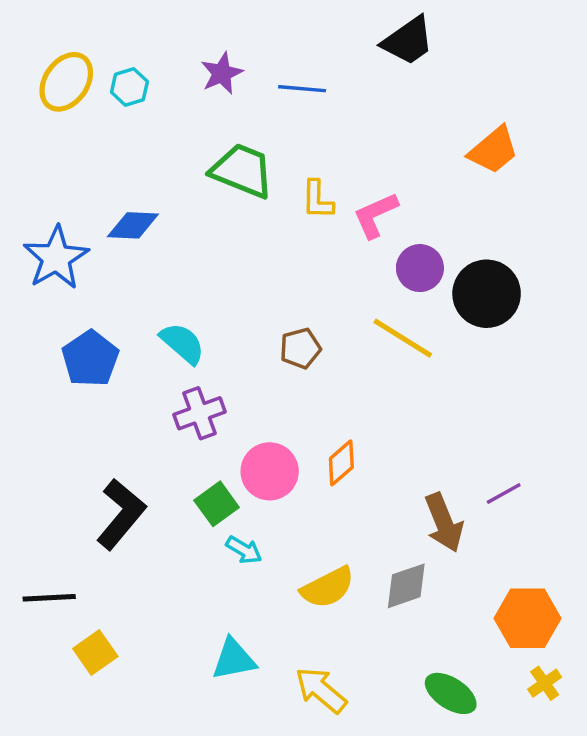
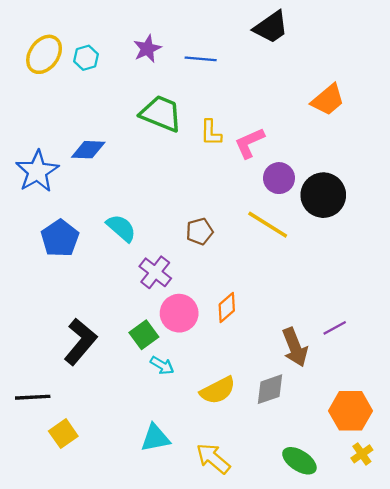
purple cross: (200, 413) -> (155, 272), moved, turned -32

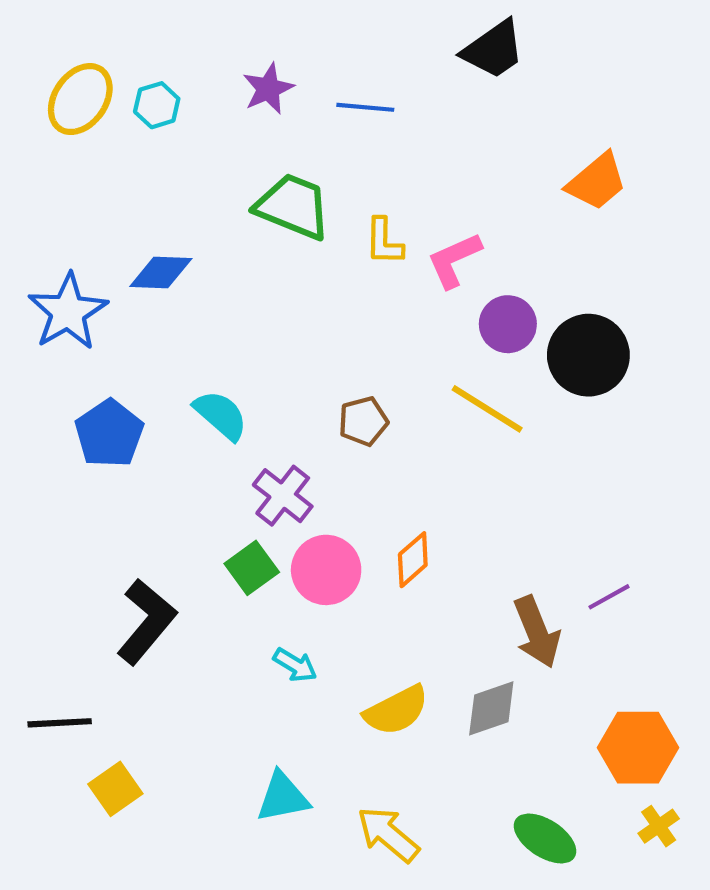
green square: (144, 335) -> (252, 568), moved

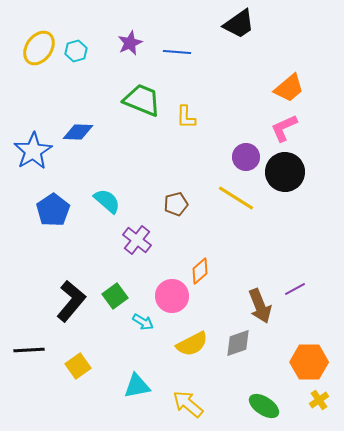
pink L-shape: (454, 260) -> (284, 128), moved
green square: (252, 568) -> (115, 296), moved
pink circle: (326, 570) -> (172, 296), moved
yellow square: (115, 789) -> (78, 366), moved

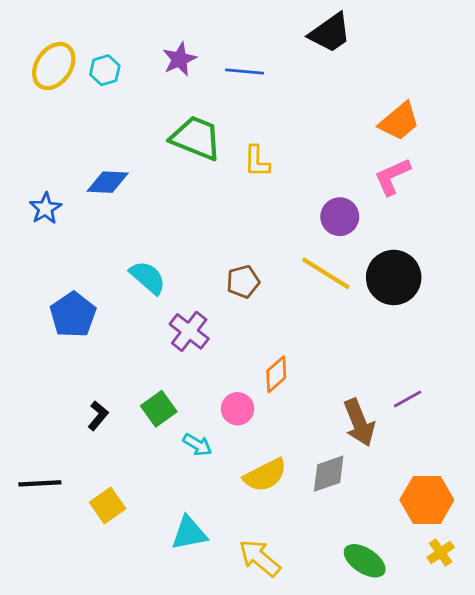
blue star: (33, 151) -> (45, 208), size x0.6
black circle: (285, 172) -> (394, 277), moved
blue pentagon: (53, 210) -> (73, 315), moved
pink circle: (172, 296) -> (238, 409), size x0.7
black L-shape: (71, 301) -> (98, 416), size x0.5

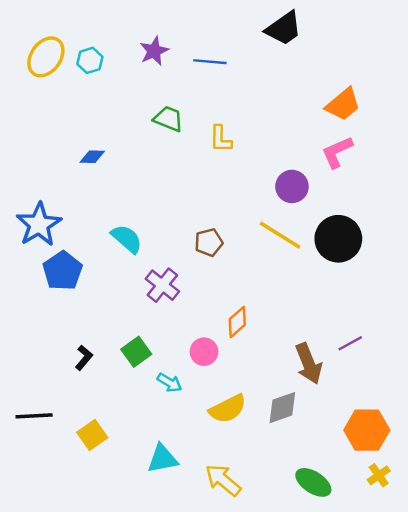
green trapezoid: (196, 138) -> (168, 119), size x0.7
blue diamond: (108, 182) -> (92, 157), size x0.7
blue star: (45, 208) -> (39, 224), moved, size x1.6

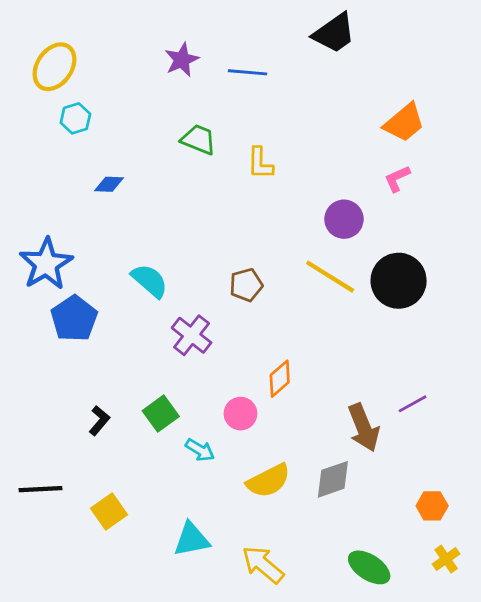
cyan hexagon: (90, 60) -> (75, 118), moved
pink L-shape: (337, 152) -> (397, 179), size x0.7
orange hexagon: (367, 430) -> (432, 506), size x0.6

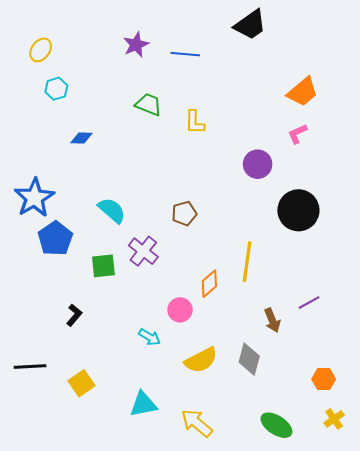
yellow ellipse: (54, 67) -> (41, 50), size x0.7
yellow line: (330, 277) -> (247, 262), moved, turned 66
green square: (161, 414) -> (103, 266), moved, turned 30
brown arrow: (364, 428) -> (272, 320), size x0.7
gray diamond: (333, 479) -> (249, 359), turned -56

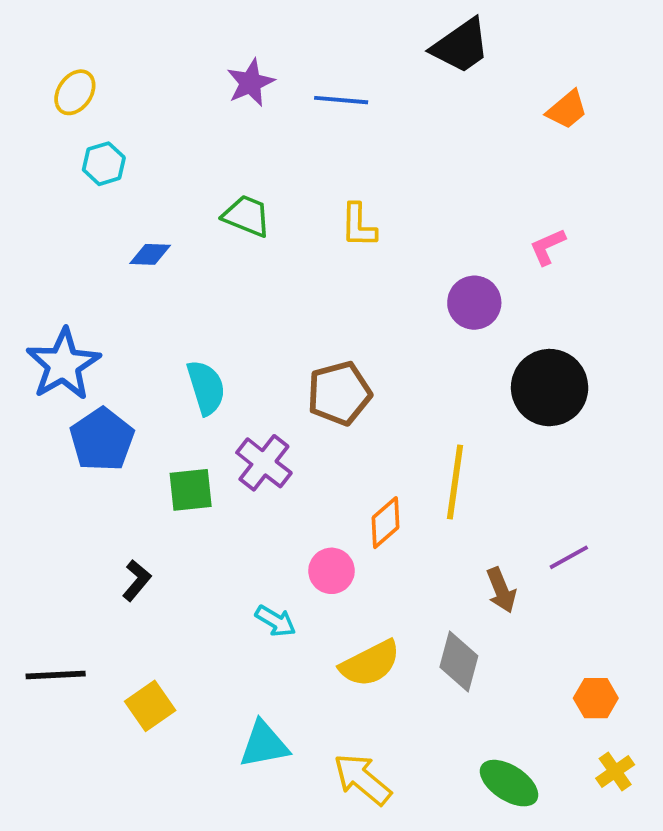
orange trapezoid: (303, 92) -> (567, 110), moved, size x0.7
green trapezoid: (149, 104) -> (247, 216), moved
cyan semicircle: (112, 210) -> (206, 388), turned 32
brown pentagon: (184, 213) -> (339, 393), size x1.4

